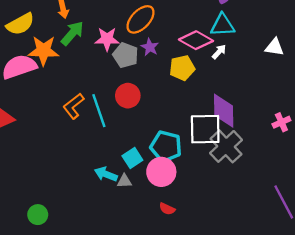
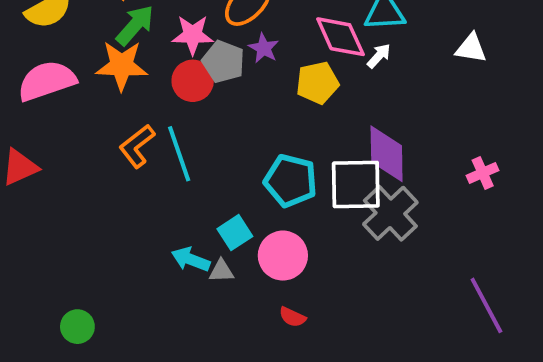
pink diamond: (196, 40) -> (340, 37), turned 36
orange star: (43, 51) -> (122, 65), moved
red circle: (128, 96) -> (193, 81), moved
cyan pentagon: (166, 146) -> (291, 181), moved

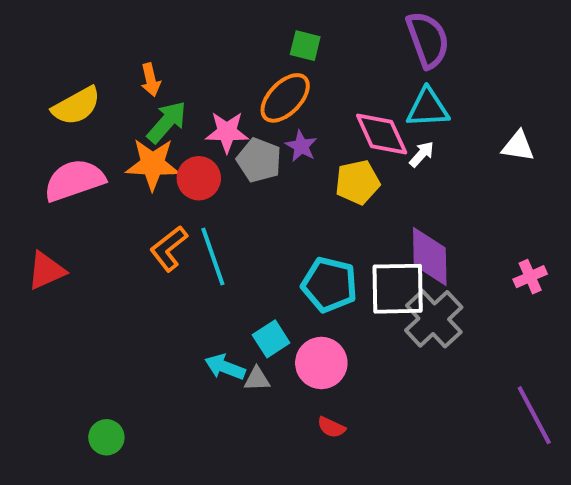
red circle: (193, 81) -> (199, 178), moved

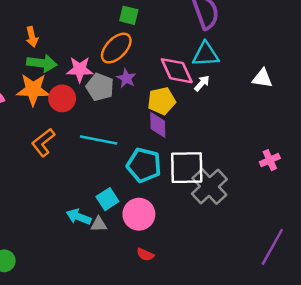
green arrow: (167, 122) -> (42, 63), turned 56
cyan line: (213, 257) -> (99, 140), moved, turned -60
purple diamond: (430, 257) -> (158, 125), moved, size x0.7
purple line: (534, 415) -> (272, 247), turned 57

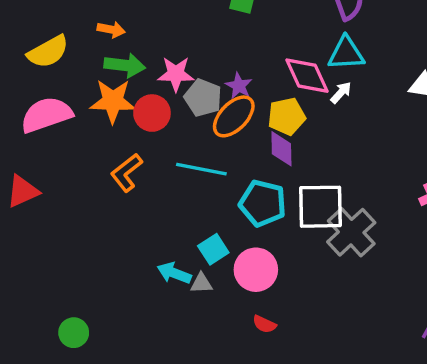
orange arrow: (32, 37) -> (111, 30), turned -66
orange ellipse: (116, 48) -> (234, 116), moved

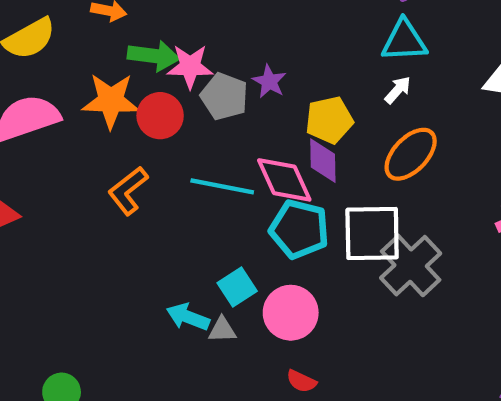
green arrow: (125, 65) -> (154, 56), moved
pink diamond: (307, 76) -> (284, 180), moved
orange ellipse: (234, 116) -> (411, 154), moved

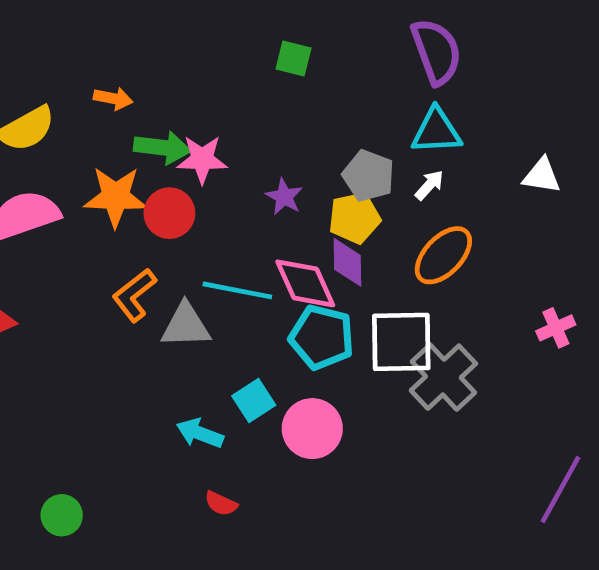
purple star: (269, 81) -> (284, 197), moved
gray pentagon: (224, 96) -> (368, 176), moved
gray triangle: (222, 330) -> (186, 326), moved, size x1.6
red semicircle: (301, 381) -> (221, 504), moved

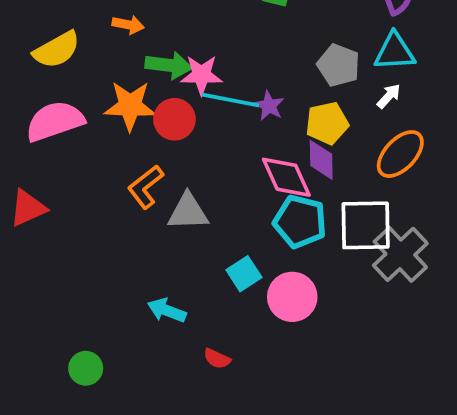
gray pentagon: (368, 176) -> (339, 65), moved
cyan line: (237, 290) -> (230, 100), moved
cyan arrow: (200, 433) -> (167, 310), moved

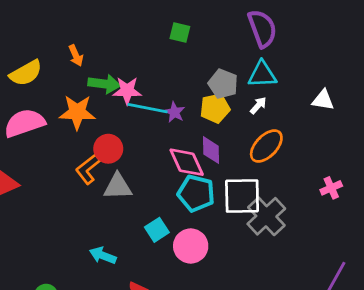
orange arrow: (128, 25) -> (76, 55), turned 55
red circle: (174, 119) -> (108, 149), moved
yellow pentagon: (327, 123) -> (215, 108), moved

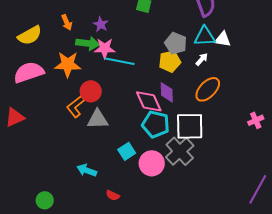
white triangle: (323, 100) -> (223, 39), moved
purple star: (174, 112) -> (101, 24), moved
gray cross: (266, 216) -> (180, 151), moved

